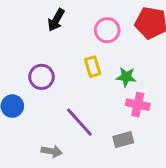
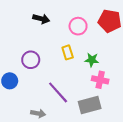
black arrow: (56, 20) -> (41, 19), turned -105
gray rectangle: (123, 140) -> (90, 105), size x1.5

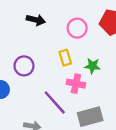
pink cross: (100, 80) -> (76, 84), moved

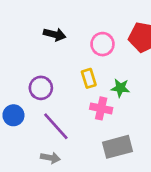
purple line: (55, 102) -> (56, 126), moved

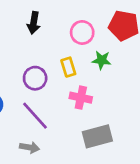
black arrow: (55, 34) -> (34, 23), turned 85
purple circle: (41, 88) -> (35, 78), moved
green star: (120, 88) -> (102, 60), moved

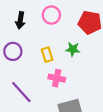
pink circle: (82, 32) -> (51, 15), moved
purple circle: (35, 78) -> (13, 51), moved

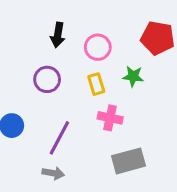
pink circle: (51, 15) -> (98, 47), moved
purple line: (21, 92) -> (59, 138), turned 70

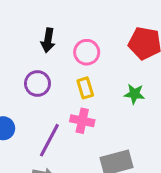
green star: (133, 76) -> (134, 94), moved
pink cross: (110, 118) -> (82, 121), moved

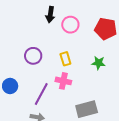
black arrow: (48, 40) -> (50, 15), moved
pink circle: (87, 52) -> (70, 25), moved

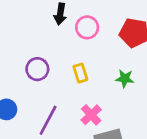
pink cross: (63, 81) -> (91, 115), moved, turned 35

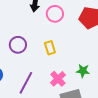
green star: (125, 78) -> (83, 71), moved

